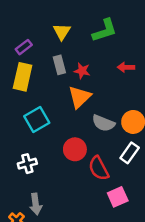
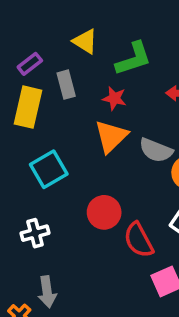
green L-shape: (105, 30) -> (133, 59), moved
yellow triangle: (62, 32) -> (85, 41), turned -30
gray rectangle: (59, 65) -> (66, 85), moved
gray semicircle: (103, 123) -> (156, 150), moved

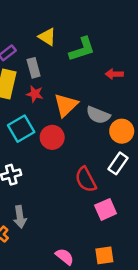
red star: (114, 98) -> (35, 94), moved
red circle: (104, 212) -> (52, 137), moved

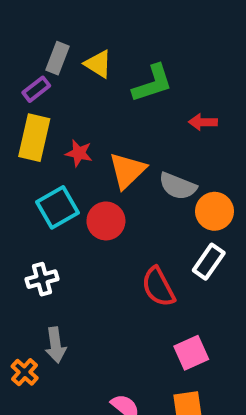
gray rectangle: (34, 68) -> (58, 58), moved, turned 36
pink square: (106, 209) -> (191, 353), moved

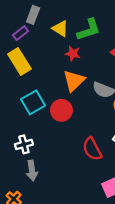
yellow triangle: (98, 64) -> (60, 29), moved
yellow rectangle: (34, 138) -> (19, 61), turned -45
red star: (79, 153) -> (73, 54), moved
gray arrow: (56, 345) -> (32, 171), moved

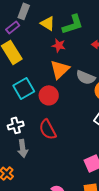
red semicircle: (92, 149) -> (48, 129), moved

